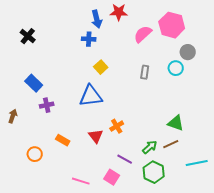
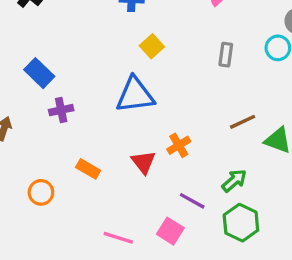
brown line: (171, 144) -> (243, 122), moved

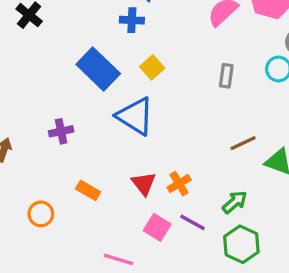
blue rectangle: (39, 73) -> (98, 69), moved, size x1.4
blue triangle: (135, 95) -> (135, 116), turned 39
orange cross: (179, 145) -> (179, 184), moved
pink square: (170, 231) -> (157, 227), moved

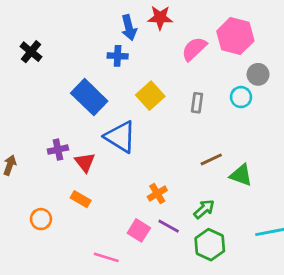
yellow square: (152, 67) -> (150, 96), moved, size x1.4
red triangle: (144, 184) -> (85, 162), moved

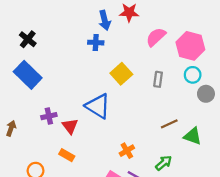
pink hexagon: (235, 36) -> (190, 46), moved
gray circle: (258, 74) -> (206, 94), moved
blue rectangle: (89, 97) -> (28, 75), moved

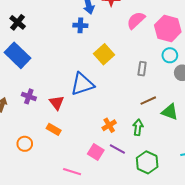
gray rectangle: (158, 79) -> (142, 69), moved
blue triangle: (98, 106) -> (82, 84), turned -50
purple cross: (49, 116) -> (29, 96), moved, turned 32
green arrow: (164, 163) -> (138, 127), moved, turned -42

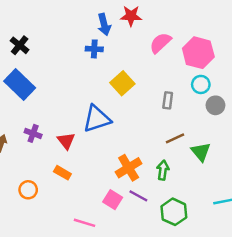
green triangle: (170, 112) -> (201, 152), turned 30
orange cross: (109, 125) -> (129, 168), size x1.5

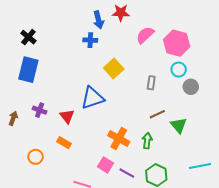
blue rectangle: (20, 84) -> (28, 70), turned 60
orange cross: (129, 168) -> (119, 139), turned -30
purple line: (138, 196) -> (127, 173), moved

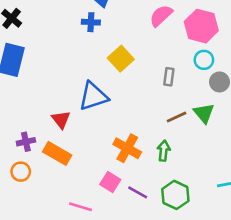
purple cross: (40, 110) -> (26, 142), moved, turned -32
green triangle: (179, 125) -> (204, 113), moved
orange rectangle: (64, 143) -> (57, 153), size x1.5

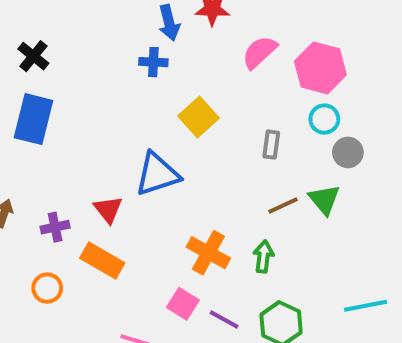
purple cross: (26, 142) -> (55, 227), moved

